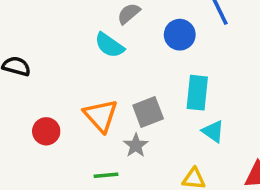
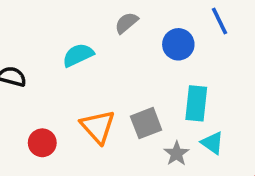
cyan semicircle: (109, 45) -> (78, 55), moved, turned 120
gray star: (136, 145) -> (177, 154), moved

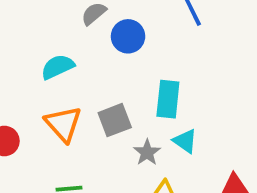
blue circle: (178, 44) -> (128, 36), moved
cyan semicircle: (78, 55) -> (58, 67), moved

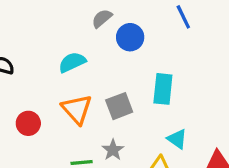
cyan triangle: (185, 141) -> (177, 139), moved
gray star: (147, 152) -> (113, 150), moved

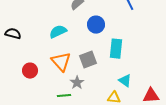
blue circle: (130, 37) -> (96, 25), moved
gray star: (113, 150) -> (77, 83), moved

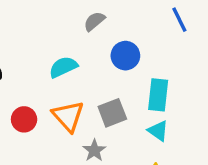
red circle: (30, 71) -> (24, 119), moved
cyan triangle: (125, 81) -> (158, 131), moved

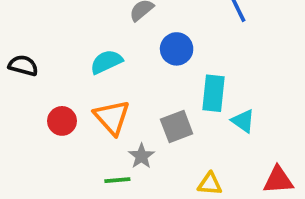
gray square: (112, 113) -> (177, 126), moved
cyan triangle: (158, 131) -> (243, 121), moved

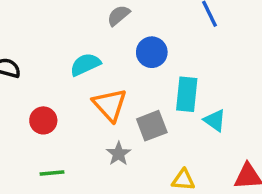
orange triangle: (112, 117) -> (110, 105), moved
green line: (117, 180) -> (52, 173), moved

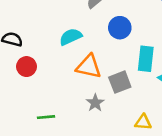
orange triangle: (110, 105) -> (89, 67), turned -36
red circle: (43, 120) -> (26, 67), moved

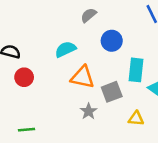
green line: (46, 117) -> (27, 130), moved
yellow triangle: (143, 122) -> (136, 119), moved

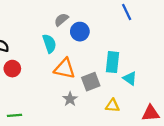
gray semicircle: (89, 15) -> (61, 20), moved
blue circle: (112, 41) -> (80, 32), moved
cyan semicircle: (65, 49) -> (49, 44), turned 96

